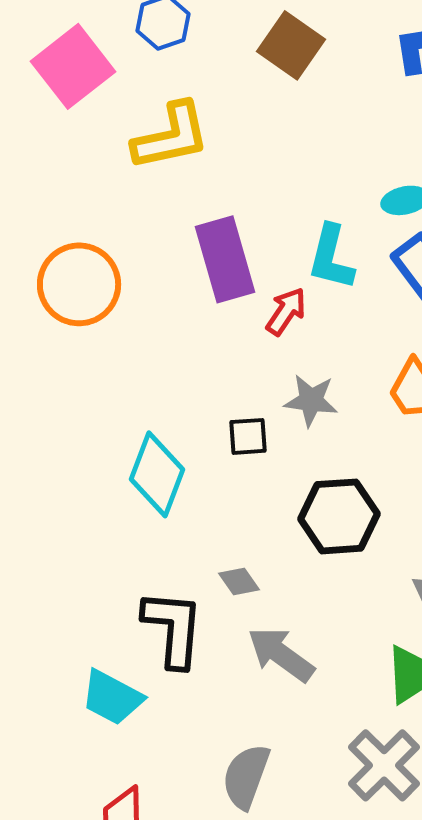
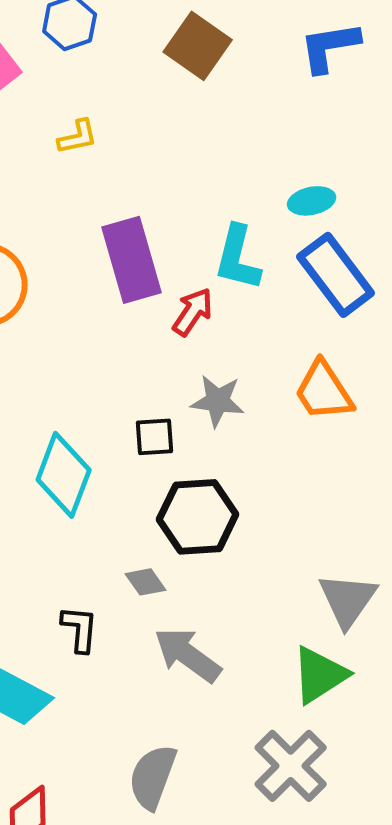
yellow L-shape: (171, 136) -> (78, 137), size x0.5
black hexagon: (339, 516) -> (198, 517), moved
black L-shape: (173, 628) -> (80, 629), size x0.6

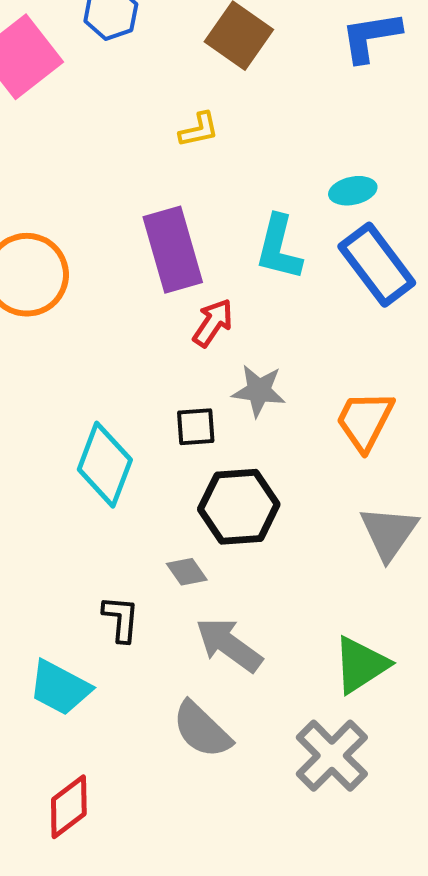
yellow L-shape: (78, 137) -> (199, 130), moved
red arrow: (193, 312) -> (213, 323), moved
orange trapezoid: (324, 391) -> (365, 421), moved, turned 60
gray triangle: (348, 600) -> (389, 533), moved
gray semicircle: (153, 777) -> (202, 730), moved, turned -66

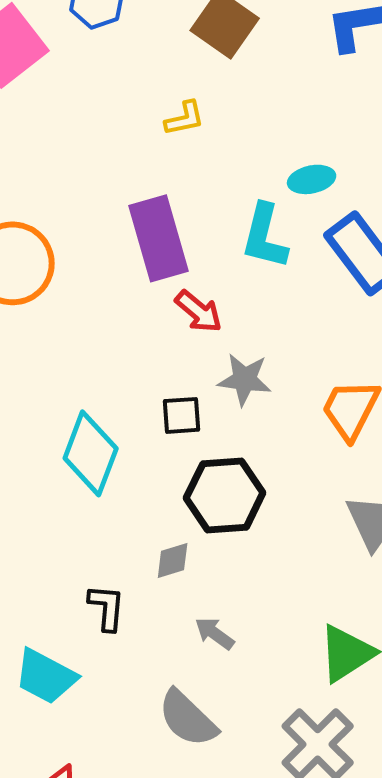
cyan ellipse: (353, 191) -> (312, 179), moved
red arrow: (213, 323) -> (199, 311), turned 96
gray diamond: (187, 572) -> (173, 560), turned -72
gray arrow: (229, 645) -> (215, 633), size x0.6

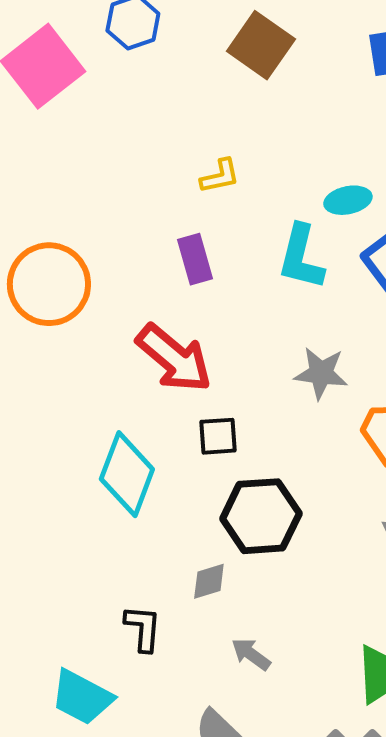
yellow L-shape: (185, 118) -> (220, 176), moved
purple rectangle: (159, 238) -> (195, 259), size x0.6
red arrow: (199, 311) -> (174, 358), moved, size x1.6
gray star: (245, 379) -> (321, 373), moved

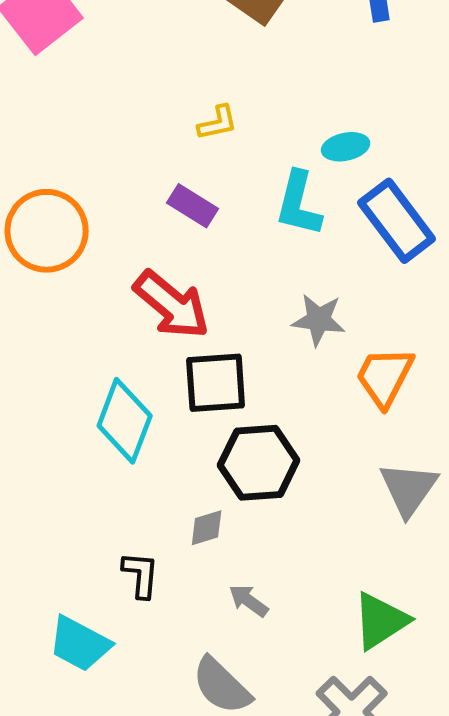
purple rectangle: (195, 259) -> (193, 206), turned -42
black square: (218, 436) -> (216, 383), size x1.6

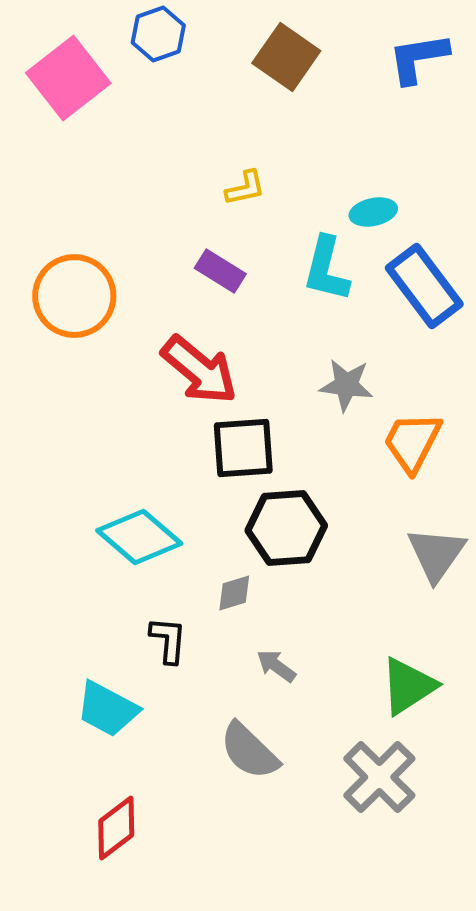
cyan diamond: (125, 421) -> (139, 537), moved, turned -70

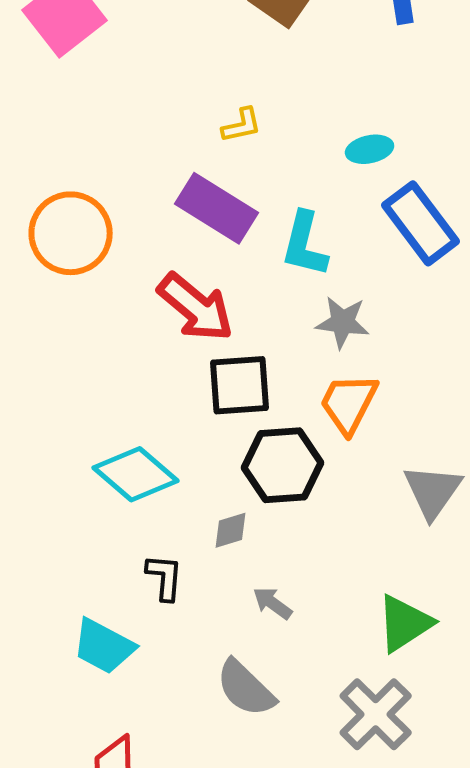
cyan L-shape: (326, 269) -> (305, 244), moved
purple rectangle: (220, 271) -> (217, 208), size x1.6
orange trapezoid: (412, 442) -> (349, 403), moved

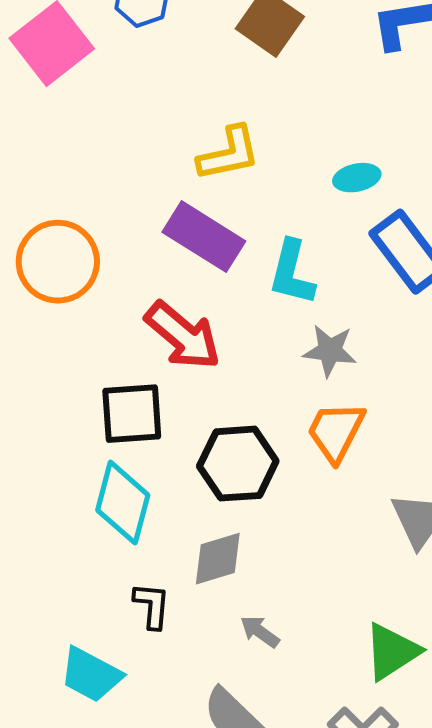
yellow L-shape: (242, 125) -> (229, 154), size x1.6
black square: (240, 385) -> (132, 414), moved
black hexagon: (283, 465) -> (238, 464), moved
cyan diamond: (136, 474) -> (123, 503), turned 64
gray diamond: (231, 530) -> (218, 559), size x1.5

